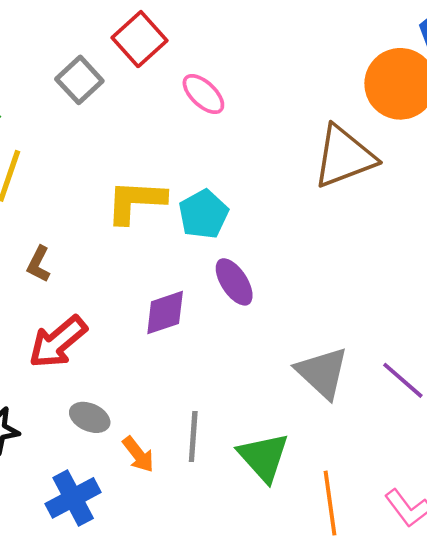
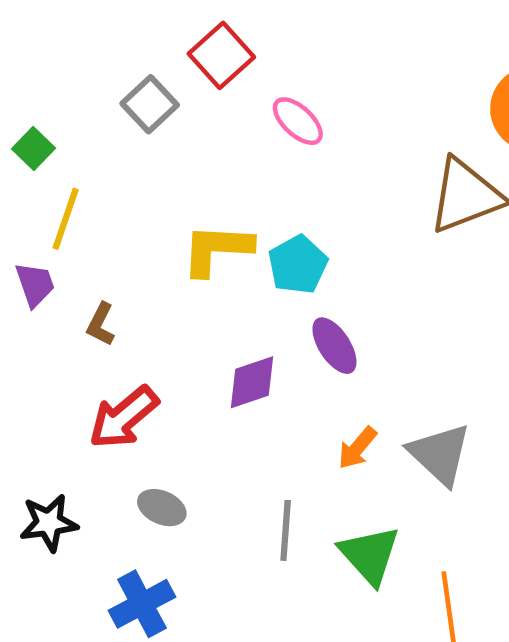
orange arrow: (138, 454) -> (357, 448), moved, turned 78

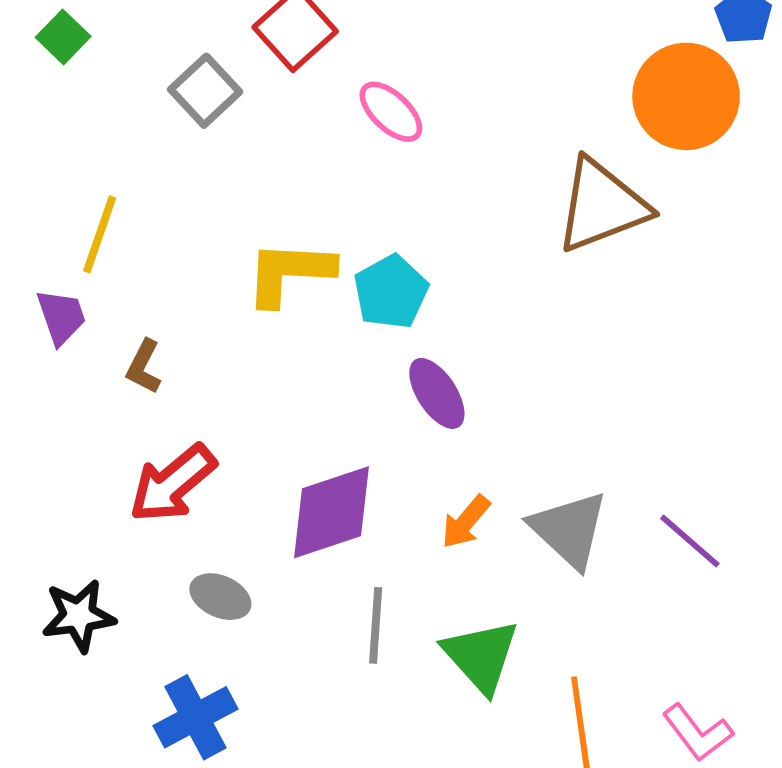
green square: (34, 149) -> (63, 37), moved
purple diamond: (252, 382) -> (332, 512), moved, size x1.4

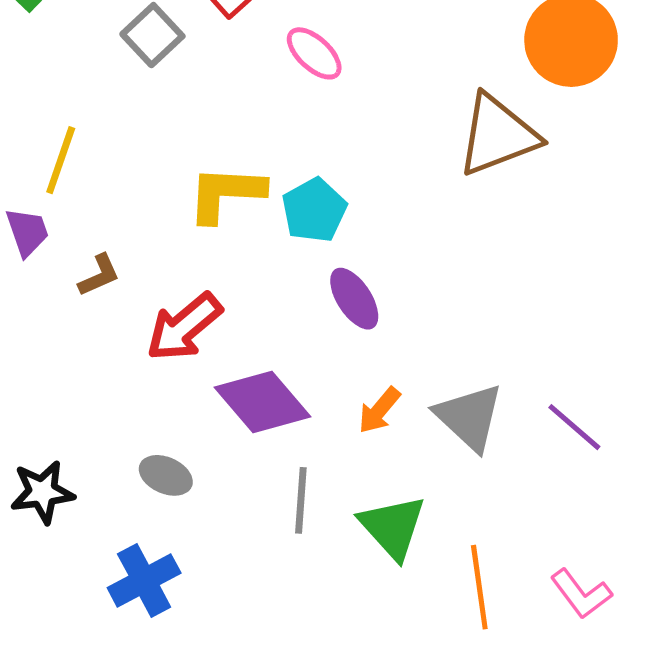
brown L-shape: (144, 367) -> (99, 275), turned -141
red arrow: (172, 484) -> (184, 327), moved
purple diamond: (332, 512) -> (263, 402), turned 68

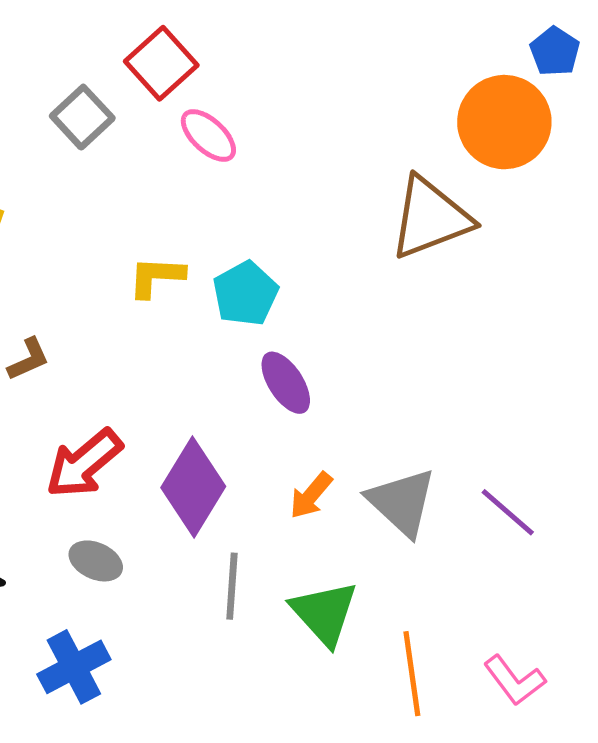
pink ellipse: (314, 53) -> (208, 136), moved
yellow L-shape: (226, 194) -> (156, 277), size x0.7
red arrow: (184, 327) -> (84, 463), moved
purple diamond: (263, 402) -> (193, 487), turned 72

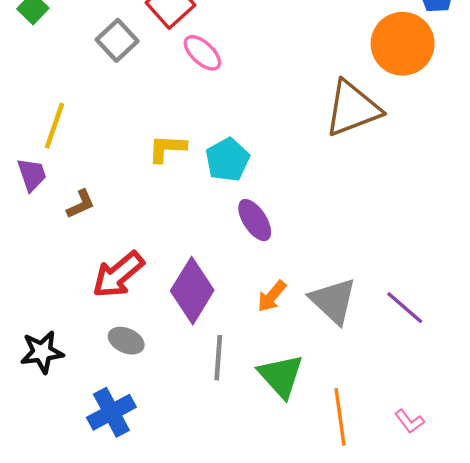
pink L-shape: (514, 680) -> (409, 421), size x0.7

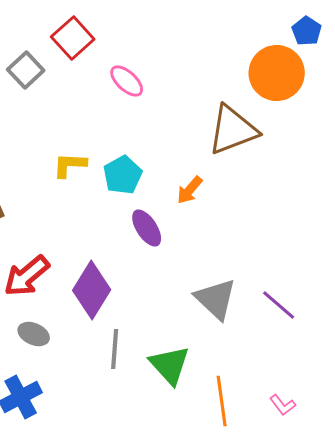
pink ellipse: (202, 53) -> (127, 81), moved
orange arrow: (272, 296) -> (190, 190), moved

